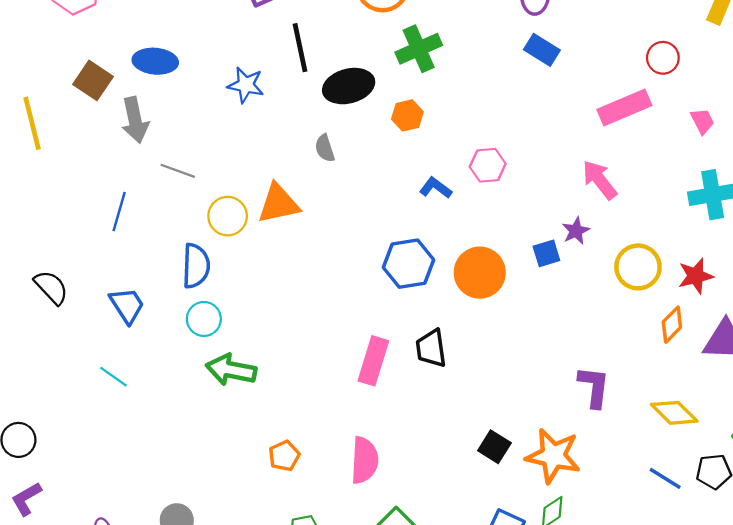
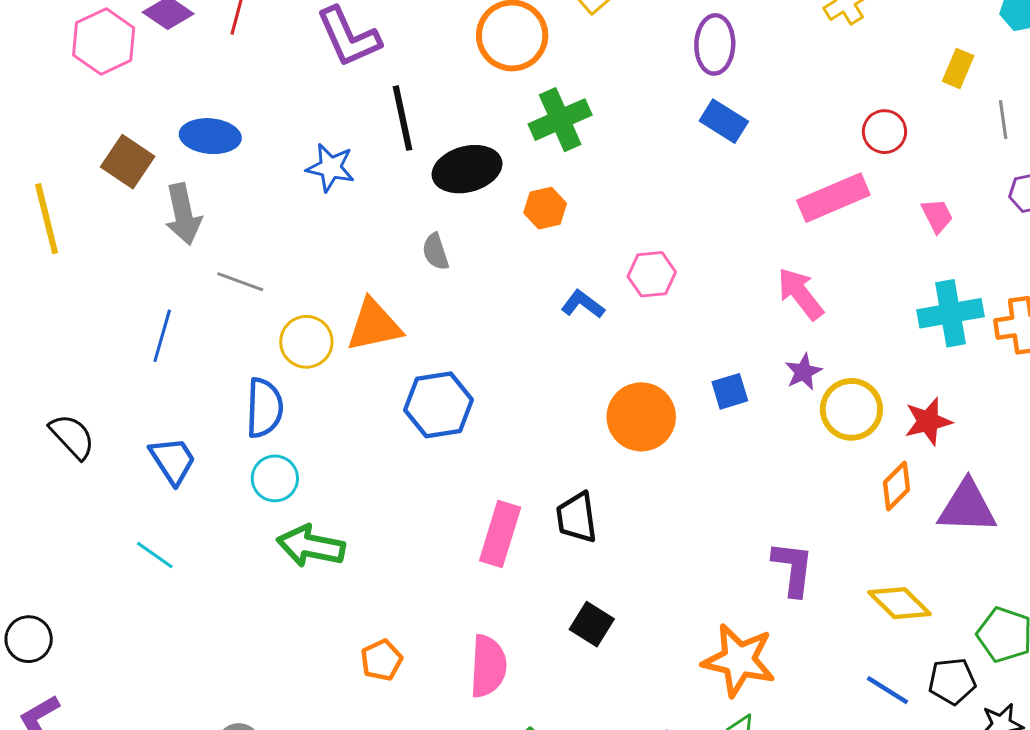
purple star: (576, 231) -> (803, 372), moved
blue hexagon: (409, 264) -> (439, 405), moved
black square: (494, 447) -> (592, 624), moved

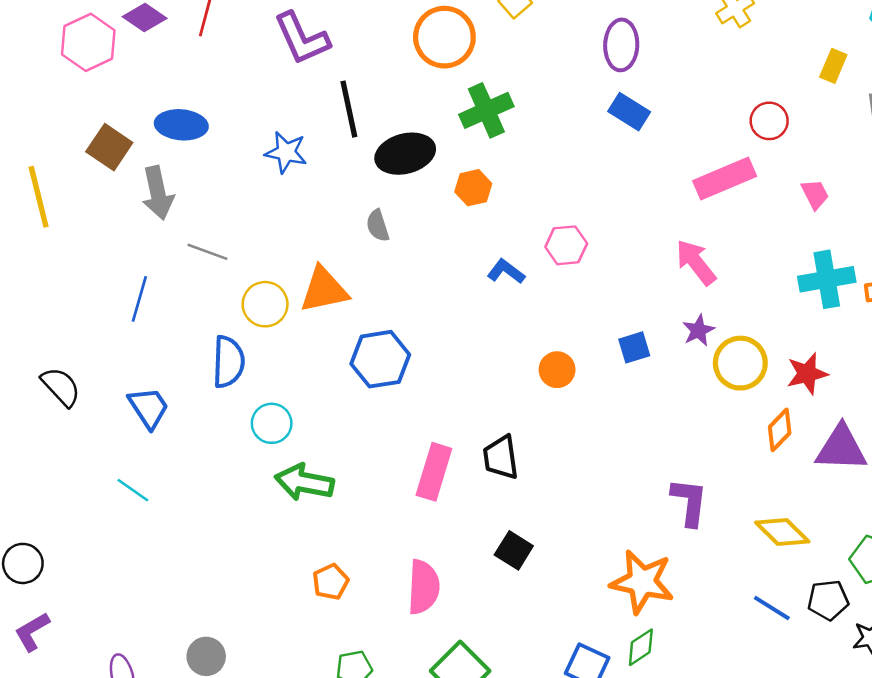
orange circle: (641, 417) -> (557, 370), size x0.6
cyan circle: (275, 478) -> (272, 423), moved
green arrow: (311, 546) -> (304, 482), moved

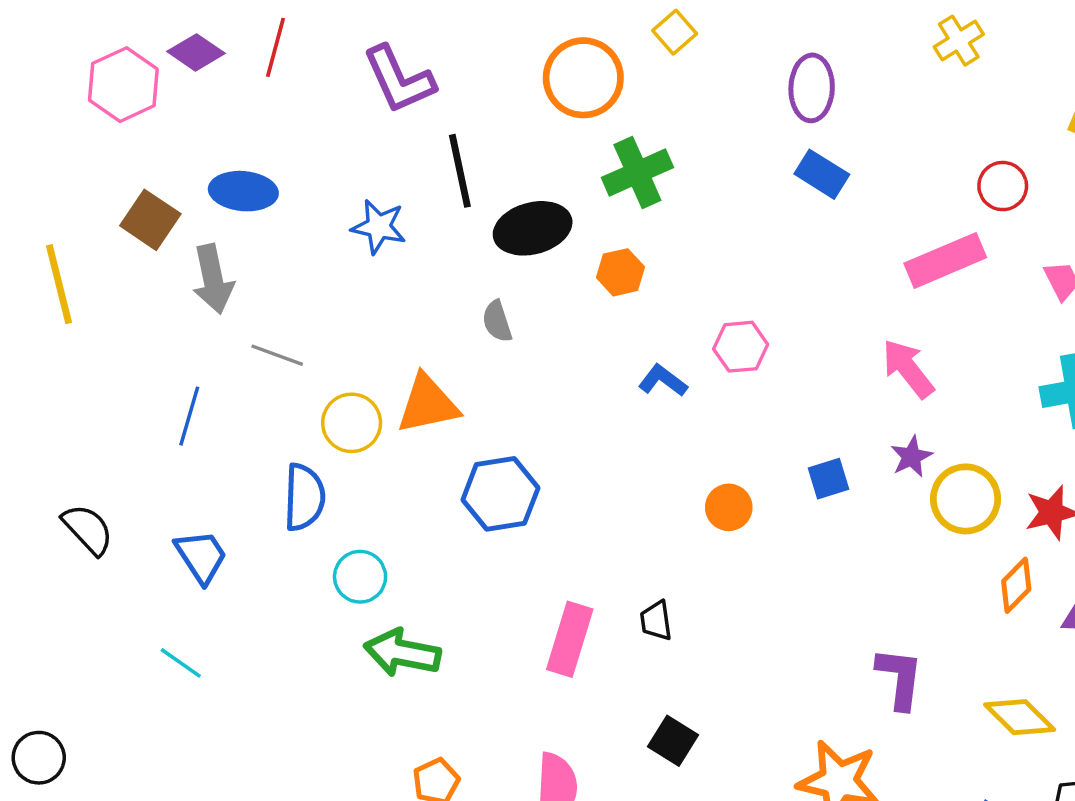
black trapezoid: (501, 457) -> (656, 621), size x0.7

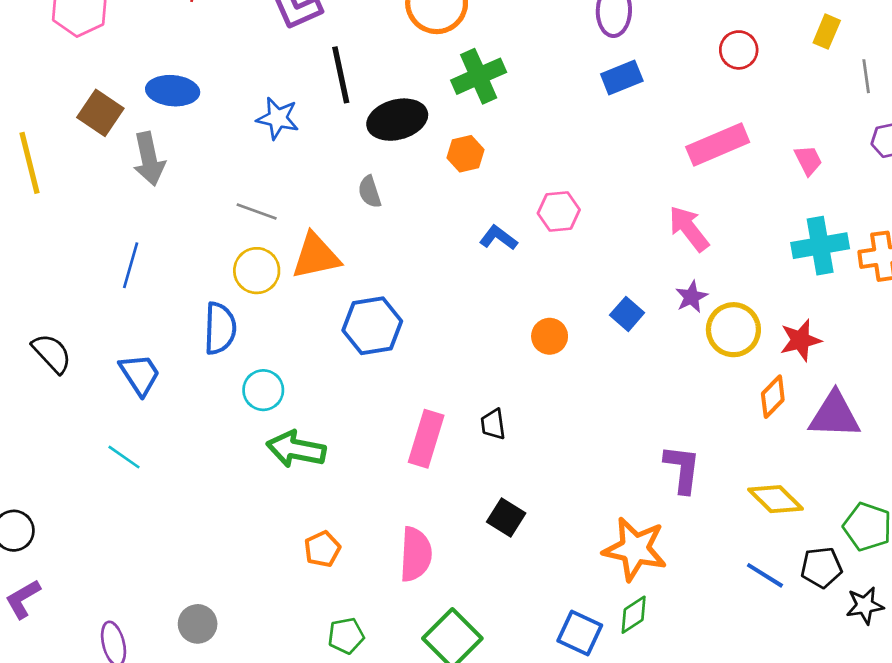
blue rectangle: (822, 174) -> (622, 78), turned -54
red circle: (1003, 186) -> (739, 50), moved
gray line: (277, 355) -> (257, 211), moved
blue square: (829, 479) -> (627, 314), turned -32

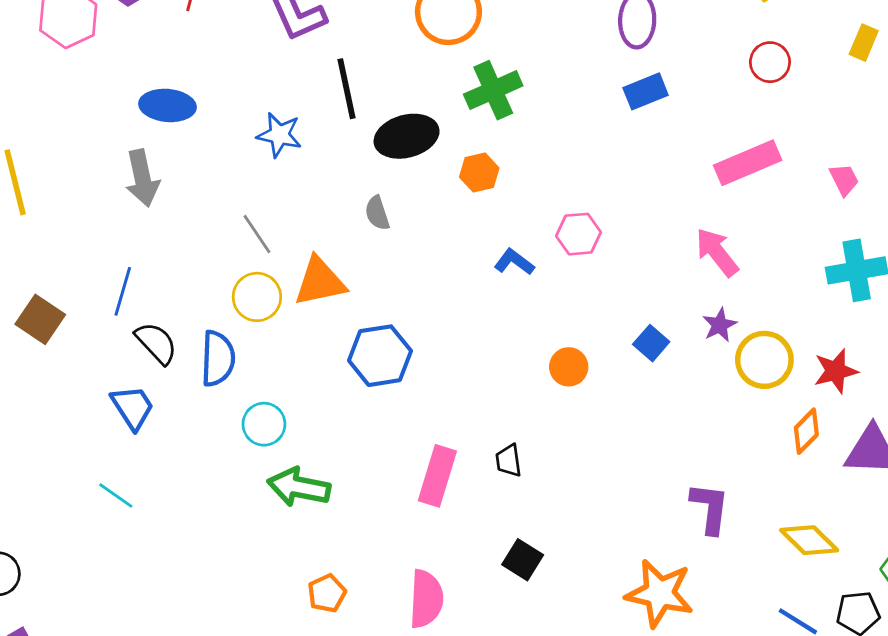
brown square: (100, 113) -> (40, 319), moved
gray line: (257, 211) -> (257, 234), turned 36
black semicircle: (52, 353) -> (156, 343), moved

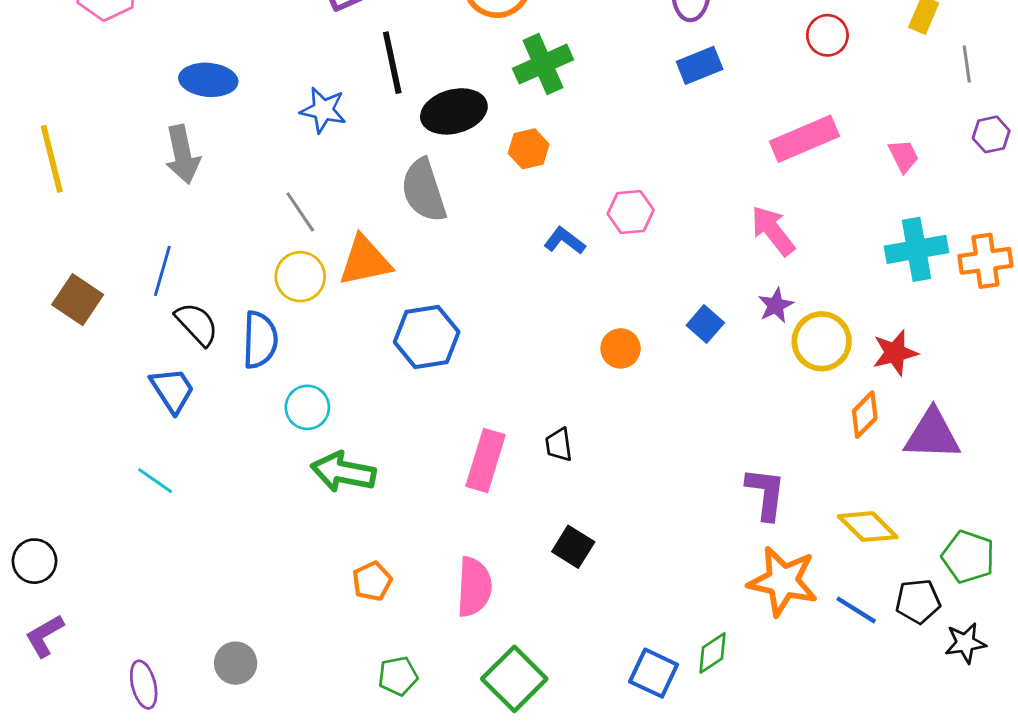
gray semicircle: (377, 213) -> (424, 190), size x1.8
orange star: (660, 593) -> (783, 581), moved

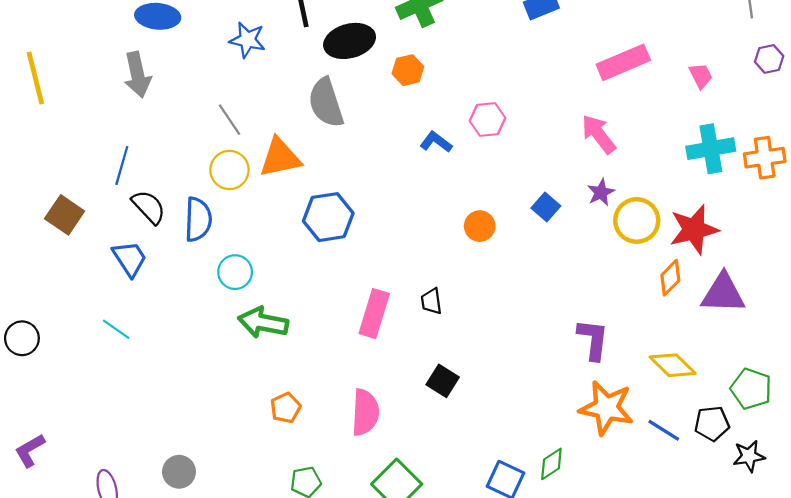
brown square: (78, 300) -> (65, 215), moved
red star: (895, 353) -> (694, 229), size x1.4
black circle: (34, 561) -> (22, 338), moved

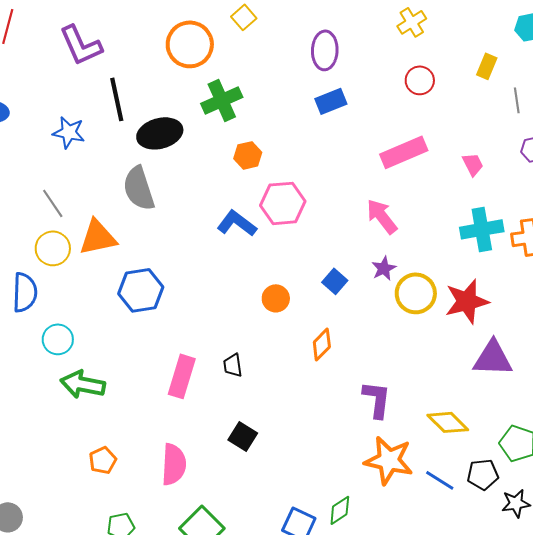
orange hexagon: (408, 70) -> (248, 155), moved
pink hexagon: (488, 120) -> (283, 203), size x1.4
blue L-shape: (436, 142) -> (237, 223), size x1.4
orange diamond: (670, 278) -> (322, 344), moved

